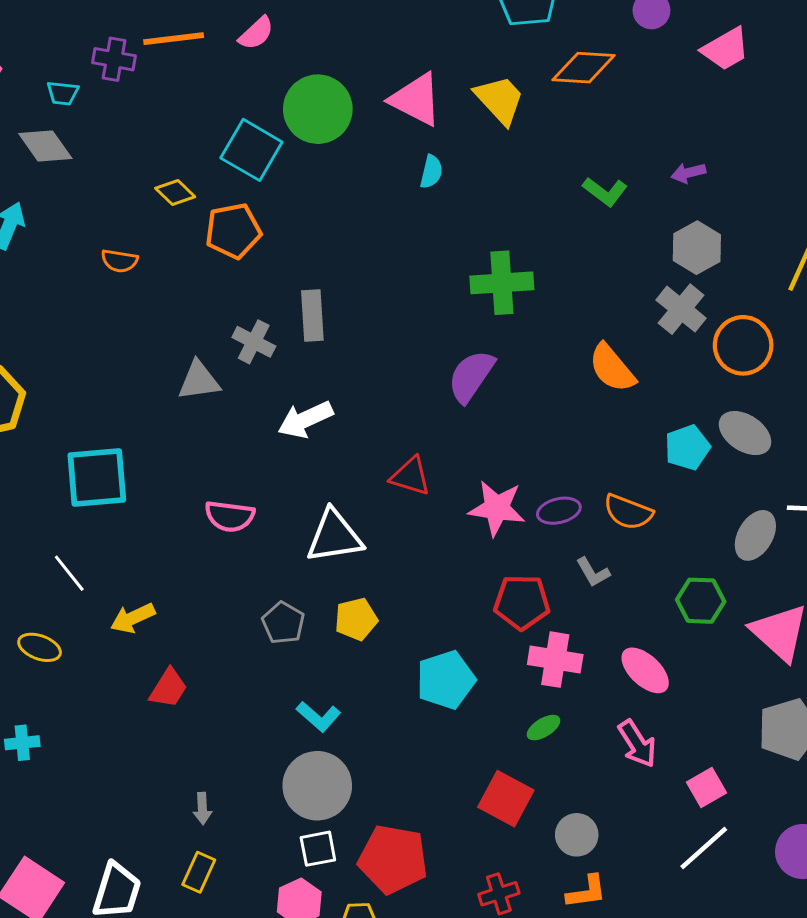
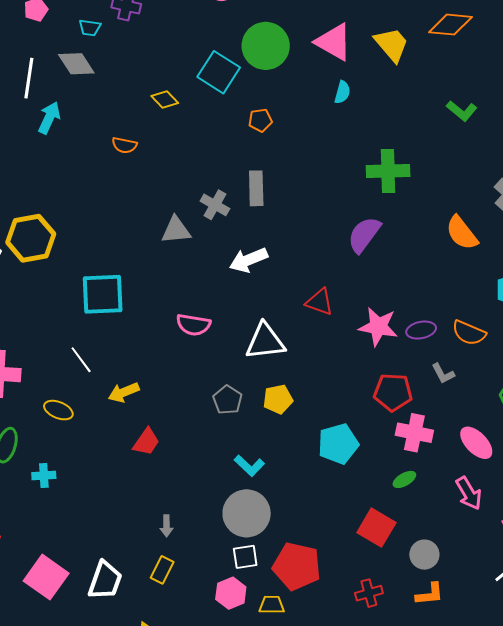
orange pentagon: (233, 231) -> (260, 120), moved, size x0.6

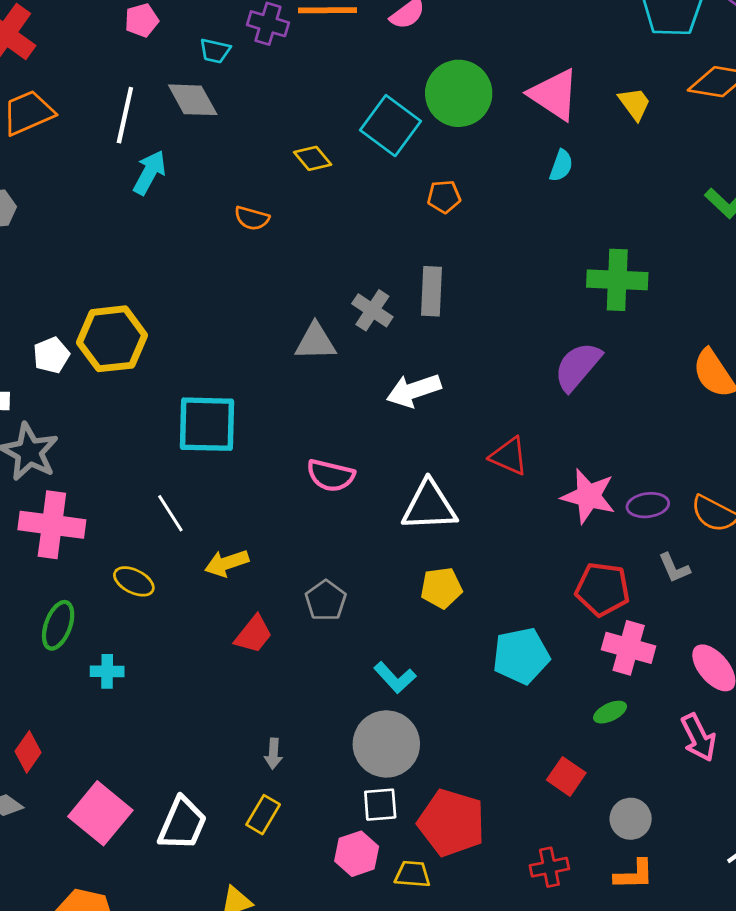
yellow trapezoid: (392, 44) -> (635, 104), size x0.7
gray pentagon: (228, 400) -> (326, 601), moved
red square: (376, 528) -> (566, 776), size x0.7

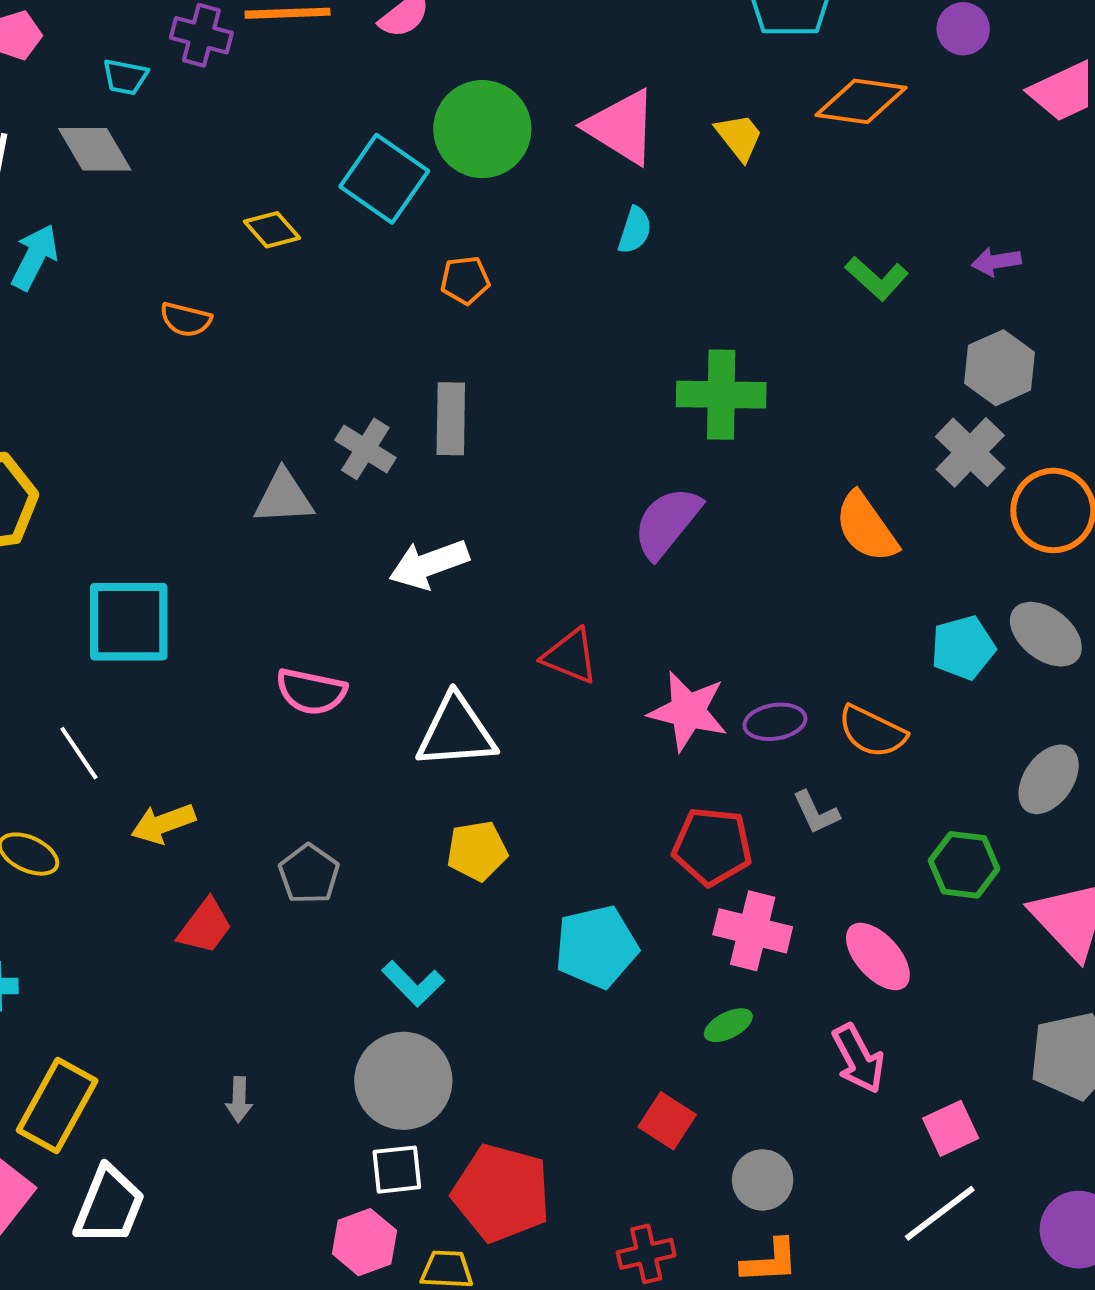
yellow rectangle: (263, 815) -> (57, 1106), moved, size x1.6

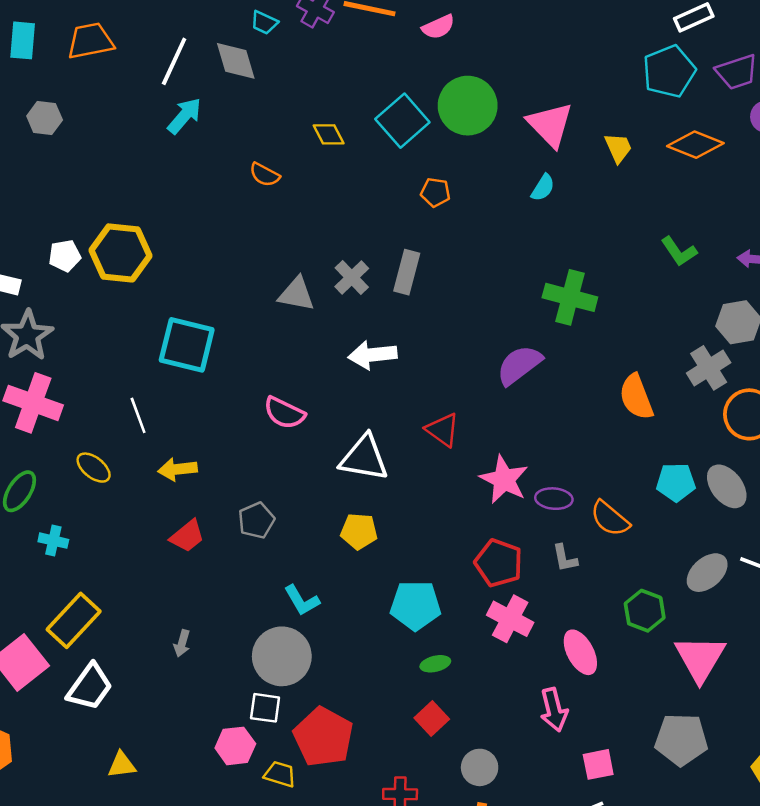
green ellipse: (728, 1025) -> (435, 664), moved

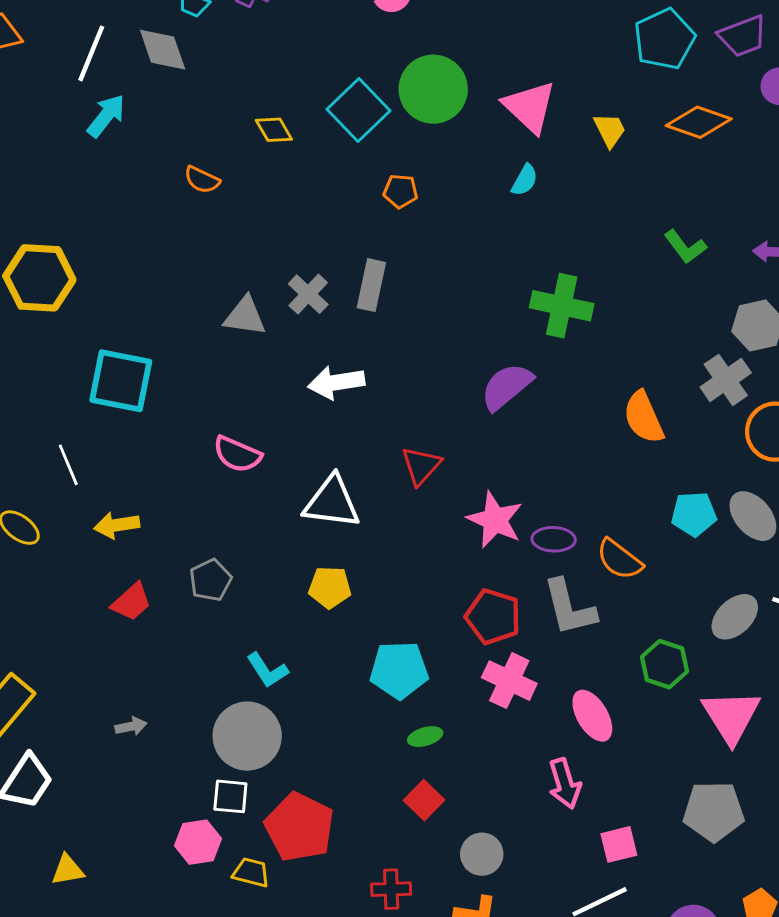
red triangle: (443, 430) -> (421, 466), turned 39
gray L-shape: (565, 558) -> (569, 608), size x1.8
gray arrow: (182, 643) -> (131, 726), turned -115

